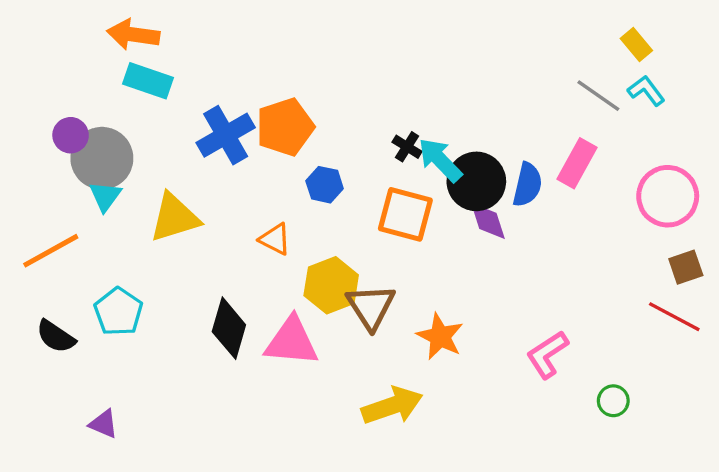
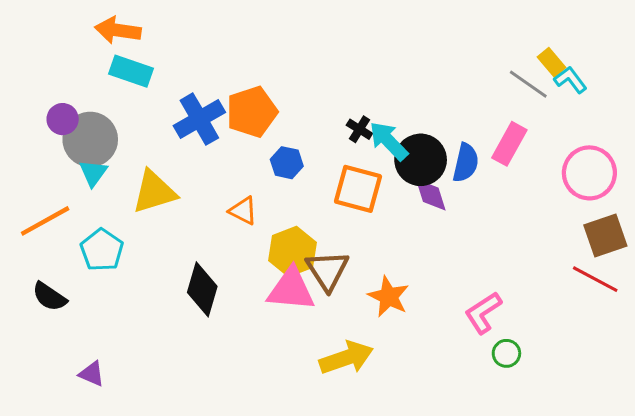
yellow rectangle: (636, 44) -> (552, 62), moved
brown square: (686, 267) -> (605, 235), size x1.4
cyan pentagon: (118, 312) -> (102, 250), moved
pink triangle: (292, 341) -> (291, 289), moved
green circle: (613, 401) -> (506, 353), moved

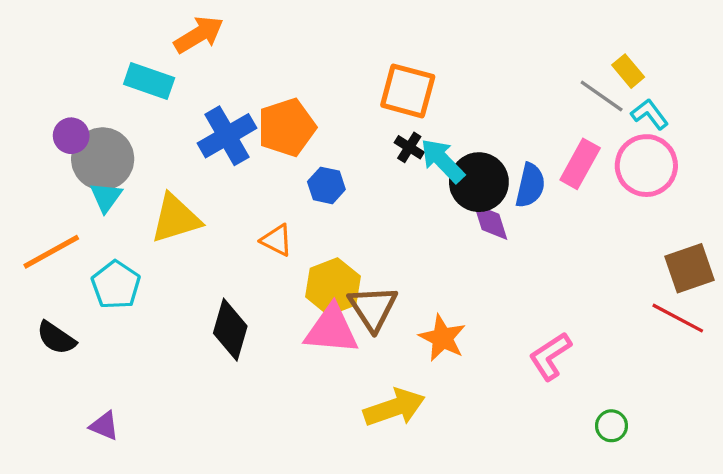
orange arrow: (118, 30) -> (199, 35), moved, turned 141
cyan L-shape: (570, 80) -> (650, 114), moved
pink circle: (589, 173) -> (646, 166), moved
orange square: (358, 189) -> (408, 91), moved
green circle: (506, 353) -> (612, 426), moved

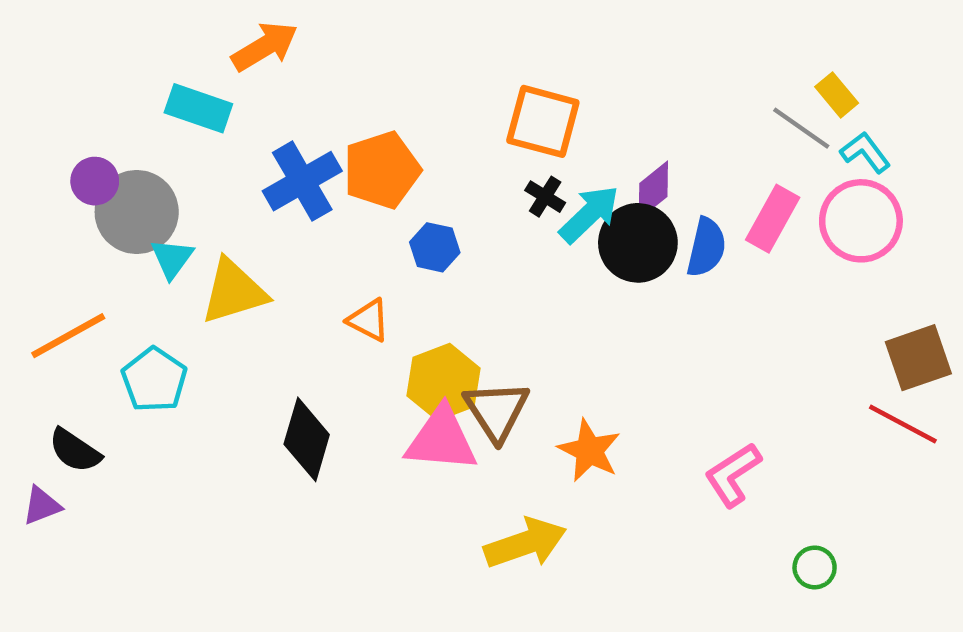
cyan arrow: (442, 161) -> (589, 214), turned 90
cyan triangle: (106, 197) -> (172, 258), moved
purple diamond: (491, 222) -> (653, 190), moved, turned 69
purple triangle: (104, 426) -> (42, 506), moved, turned -44

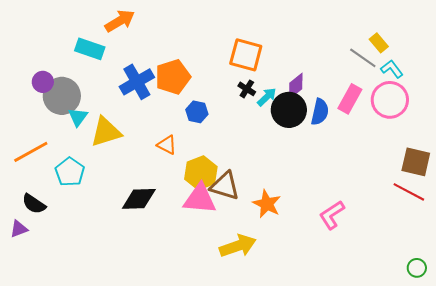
cyan arrow: (589, 214) -> (267, 97), size x0.7
brown square: (918, 358) -> (416, 162), turned 32
brown triangle: (497, 411) -> (225, 186), turned -40
black diamond: (307, 439) -> (139, 199), turned 72
green circle: (815, 567) -> (417, 268), moved

